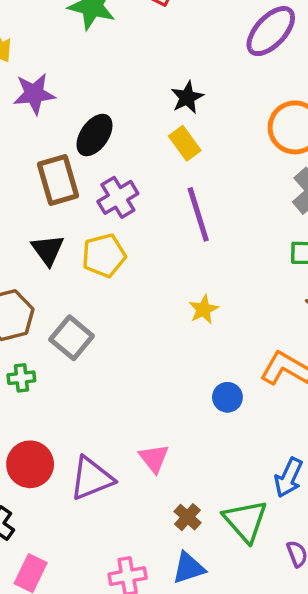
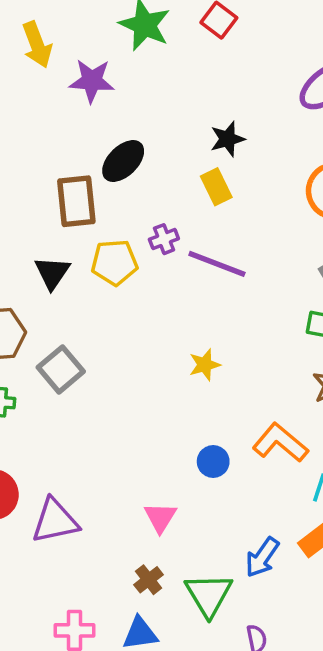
purple star: (34, 94) -> (92, 81), moved
purple cross: (118, 197) -> (164, 239), moved, size x0.7
purple line: (198, 214) -> (217, 264), turned -62
yellow pentagon: (104, 255) -> (114, 262), moved
pink triangle: (154, 458) -> (160, 517), moved

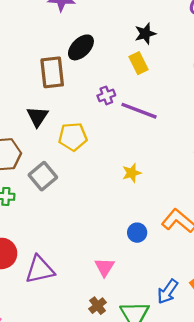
yellow pentagon: (114, 262) -> (73, 137), moved

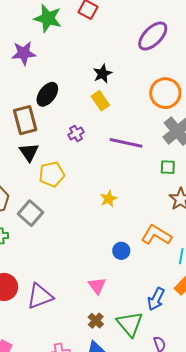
purple line: (139, 111) -> (126, 143), moved
black triangle: (37, 116) -> (29, 152), moved

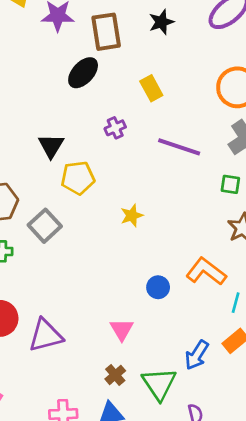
black star: (102, 74) -> (161, 22), moved
brown rectangle: (25, 120) -> (106, 32), moved
yellow star: (109, 199) -> (132, 216), moved

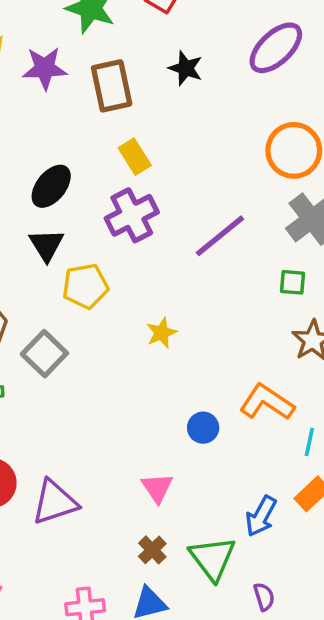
black star: (161, 22) -> (186, 68), turned -30
black ellipse: (83, 73) -> (51, 186), moved
yellow rectangle: (151, 88) -> (135, 157), moved
purple cross: (115, 128) -> (132, 215), size x1.8
purple line: (179, 147) -> (220, 236), turned -54

